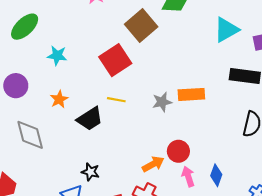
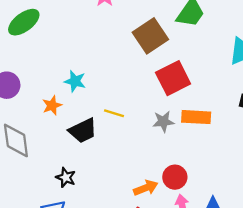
cyan star: (57, 56) -> (75, 81), moved
red square: (115, 60) -> (173, 78), moved
black star: (90, 172) -> (66, 177), moved

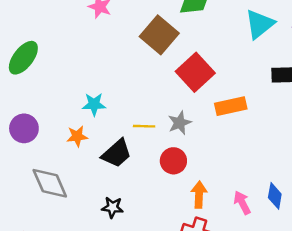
orange star: (52, 105) -> (77, 136), turned 30
gray star: (163, 121) -> (180, 123), moved
red circle: (175, 177) -> (173, 161), moved
orange arrow: (146, 188) -> (199, 195), turned -50

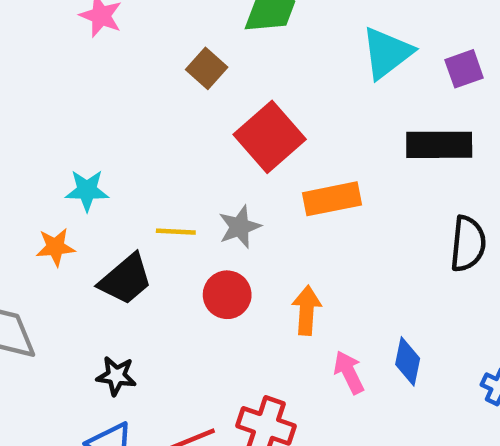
brown square: (159, 35) -> (207, 68), size x0.6
orange arrow: (199, 195) -> (307, 310), moved

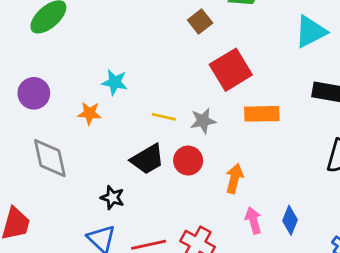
black trapezoid: (126, 279) -> (148, 159), moved

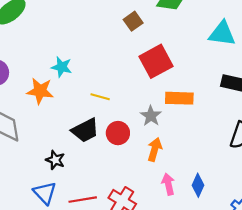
cyan triangle: (311, 32) -> (222, 34), turned 32
orange star: (89, 113) -> (40, 91), size x1.4
gray star: (203, 121) -> (151, 116), moved, turned -30

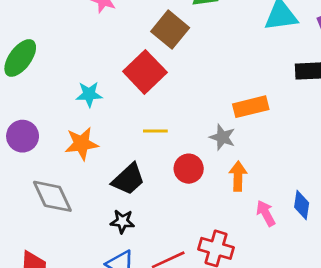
brown square: (133, 21) -> (170, 30), size x1.5
red square: (156, 61) -> (145, 72), moved
cyan star: (62, 67) -> (89, 94), moved
black trapezoid: (85, 130) -> (128, 179), moved

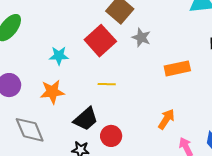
gray star: (222, 137) -> (141, 38), moved
red circle: (189, 169) -> (111, 136), moved
orange arrow: (238, 176) -> (166, 119), turned 30

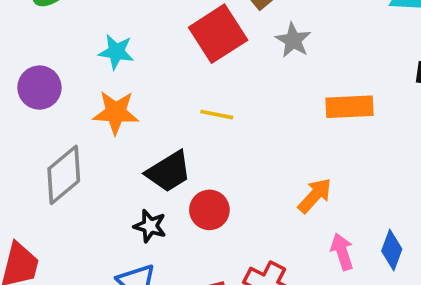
cyan star: (59, 56) -> (116, 52), moved
gray diamond: (30, 130) -> (64, 175), turned 64

